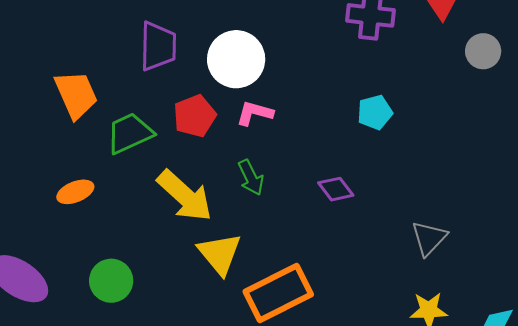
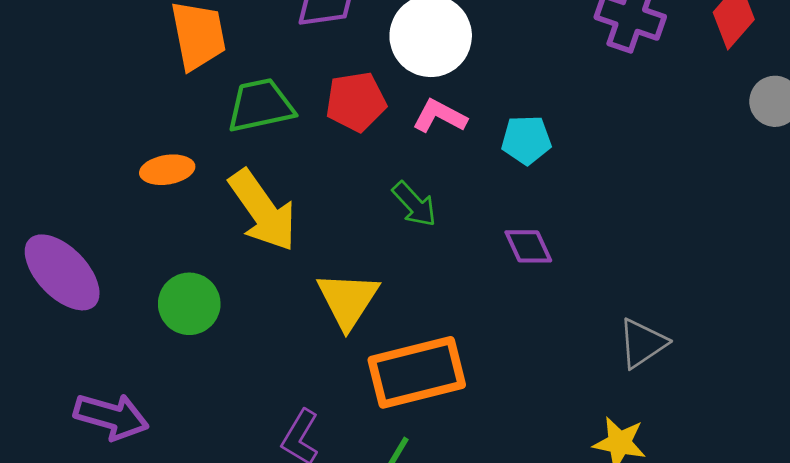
cyan pentagon: (375, 112) -> (526, 140), moved
green arrow: (251, 177) -> (414, 204), turned -30
yellow arrow: (185, 196) -> (263, 211), moved

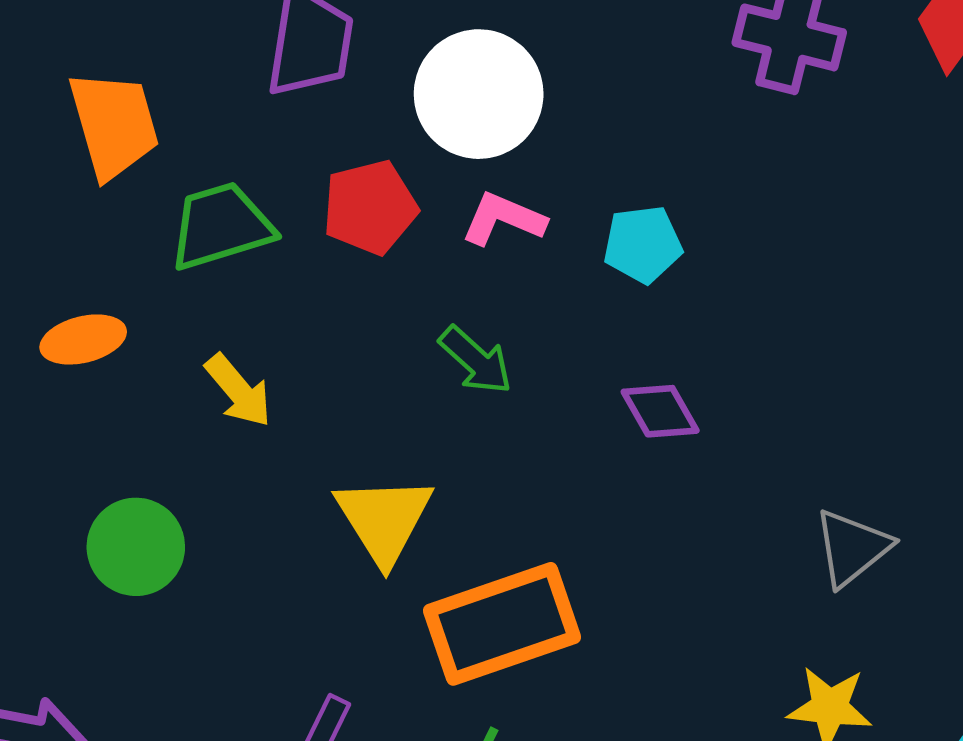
yellow arrow: (263, 211) -> (239, 391), size x0.6

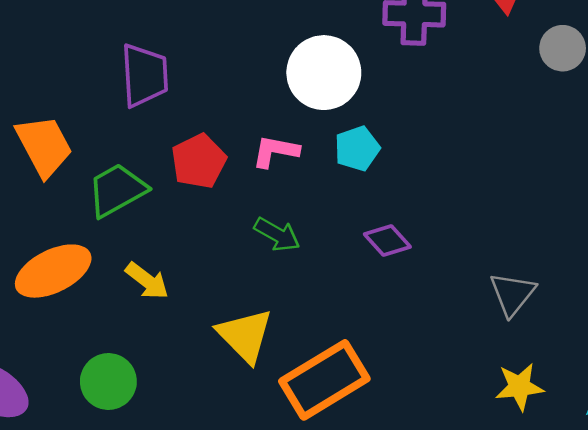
white circle: (479, 94) -> (324, 73), moved
orange ellipse: (83, 339) -> (53, 271), size x1.6

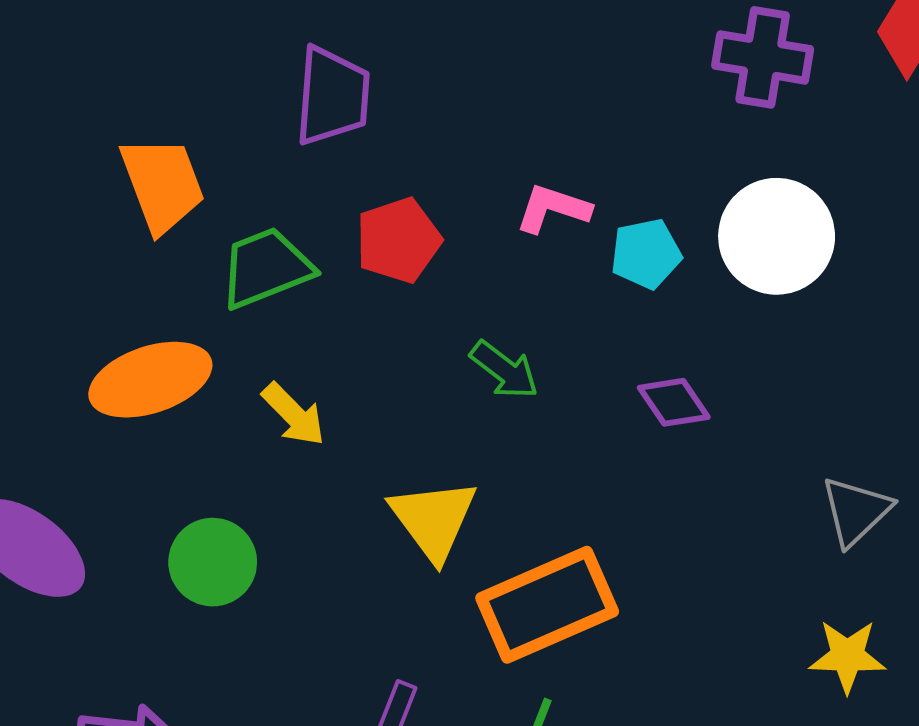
white circle: (324, 73) -> (777, 236), moved
pink L-shape: (275, 151) -> (553, 208), moved

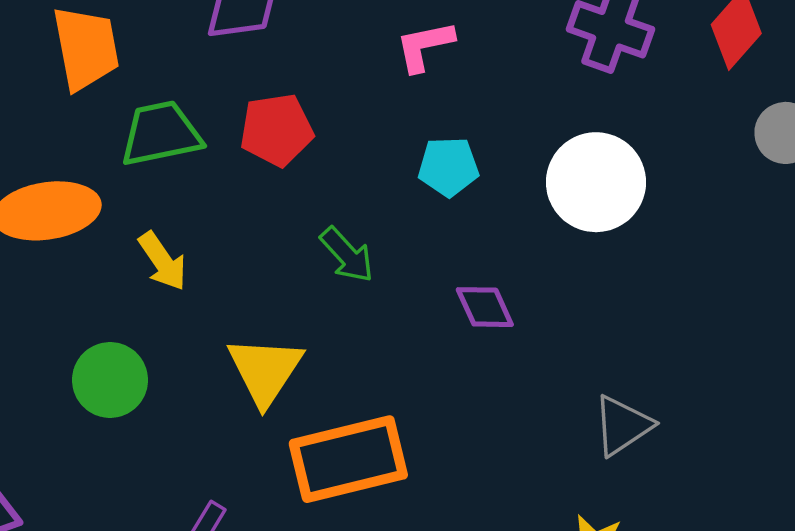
pink L-shape: (553, 208) -> (425, 46), moved, turned -40
cyan pentagon: (646, 254) -> (448, 167), moved
green circle: (213, 562) -> (110, 380), moved

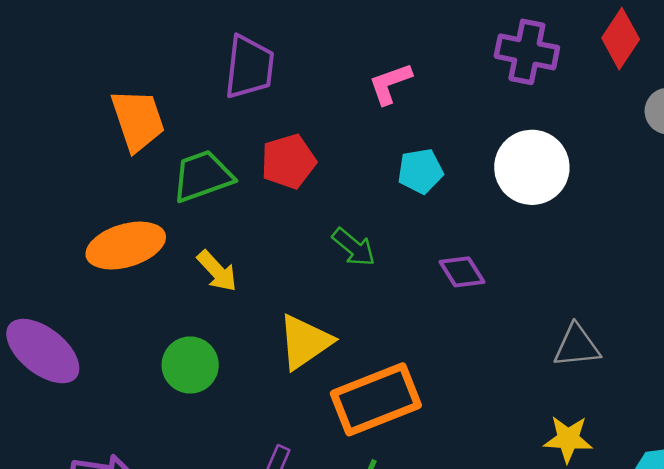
yellow triangle: (265, 370) -> (305, 342), turned 30
gray triangle: (622, 426) -> (577, 346), turned 36

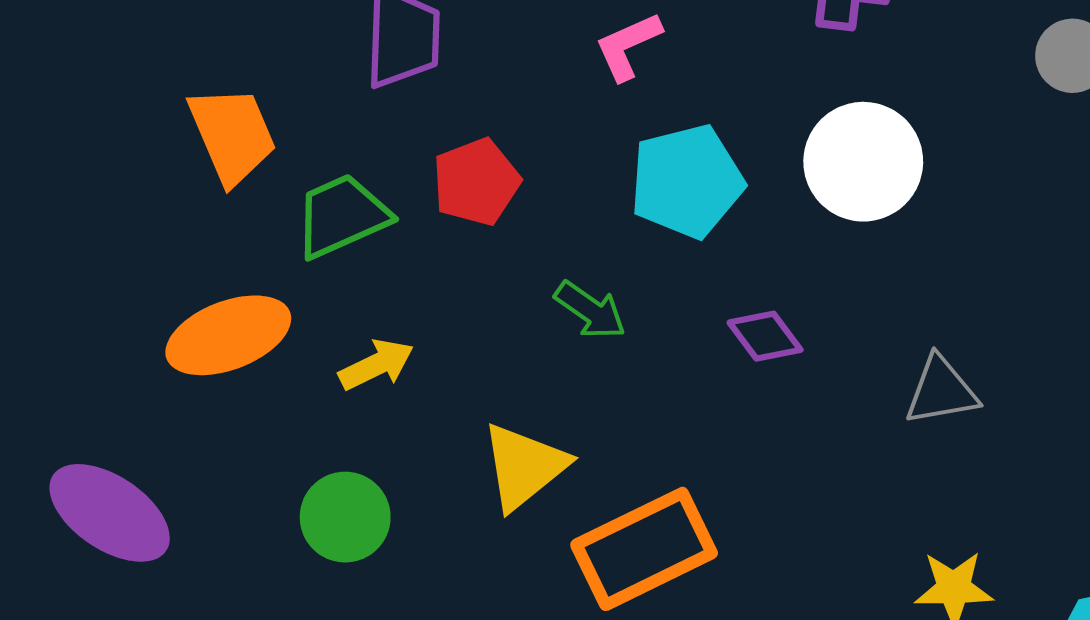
cyan pentagon: (420, 171) -> (687, 181), size x1.6
yellow arrow: (217, 271) -> (376, 365), turned -69
gray triangle: (577, 346) -> (941, 391), moved

